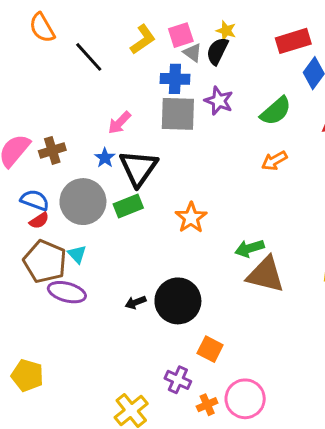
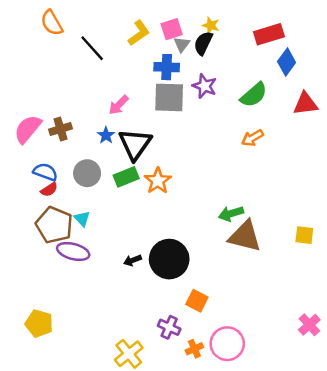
gray triangle: (193, 53) -> (182, 44), turned 30
gray circle: (83, 202) -> (87, 173), size x0.7
orange star: (191, 218) -> (158, 181), moved

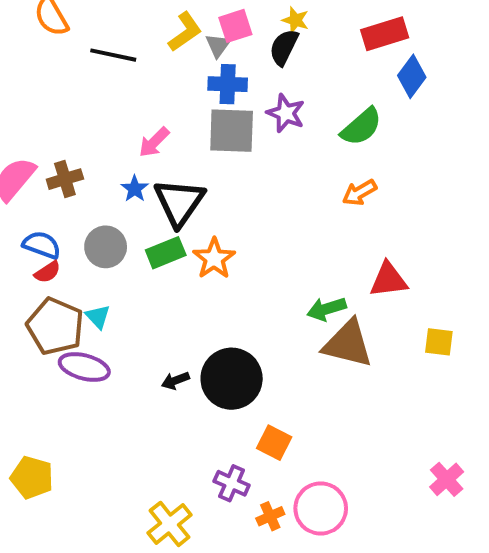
gray triangle: (182, 44) -> (218, 45), moved
black line: (92, 48) -> (113, 55), turned -36
red triangle: (306, 104) -> (388, 280), moved

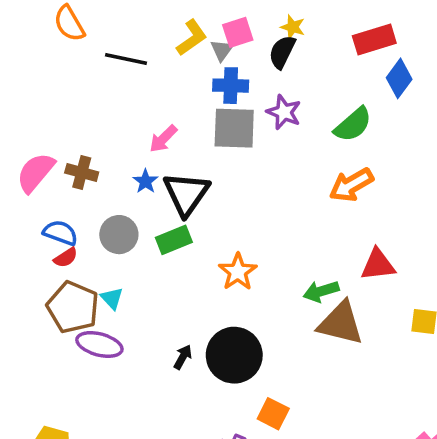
brown cross: (65, 179) -> (82, 172), turned 32
orange arrow: (359, 193) -> (351, 185), size x1.4
orange star: (214, 258) -> (238, 272), moved
black arrow: (175, 381) -> (183, 357), turned 140

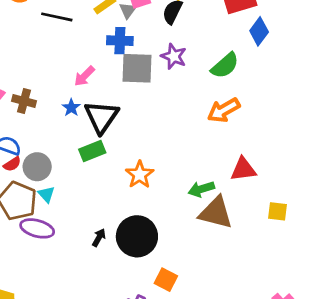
blue cross: (231, 86) -> (120, 41), moved
gray circle: (119, 235) -> (37, 167), moved

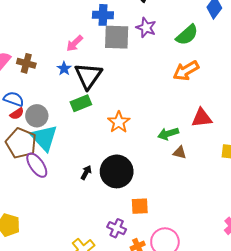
cyan triangle: (46, 194) -> (44, 138), size x2.0
brown triangle: (216, 213) -> (180, 153), size x0.5
purple ellipse: (37, 228) -> (37, 165), turned 40
orange square: (166, 280) -> (140, 206), turned -30

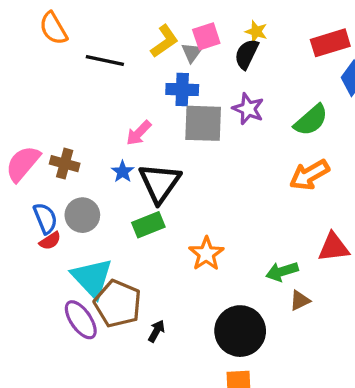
blue semicircle: (14, 99) -> (45, 218), turned 48
gray circle: (37, 116) -> (82, 215), moved
brown pentagon: (21, 143) -> (118, 304), moved
brown triangle: (180, 153) -> (300, 300), turned -40
black circle: (117, 171) -> (240, 331), moved

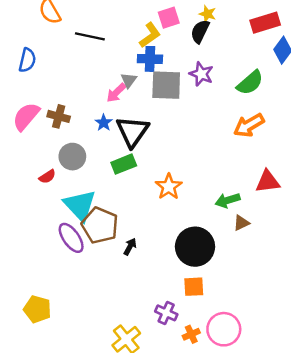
yellow L-shape: (164, 41) -> (150, 35), moved
gray triangle: (192, 52) -> (129, 80), moved
blue semicircle: (45, 218) -> (27, 60), moved, turned 35

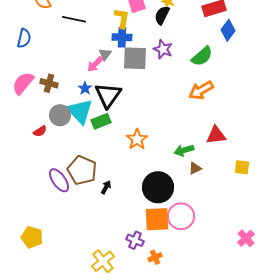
yellow L-shape: (150, 35) -> (122, 18), turned -45
cyan triangle: (80, 205) -> (80, 111), moved
orange square: (194, 287) -> (157, 219), size x1.5
pink circle: (224, 329) -> (181, 216), moved

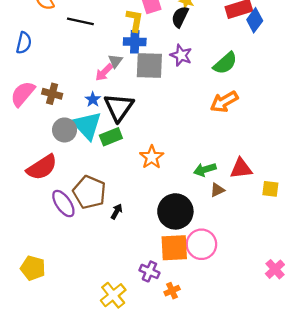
blue diamond: (228, 30) -> (255, 20), moved
red semicircle: (40, 131) -> (42, 167), moved, size x2.0
red triangle: (216, 135) -> (241, 168), moved

